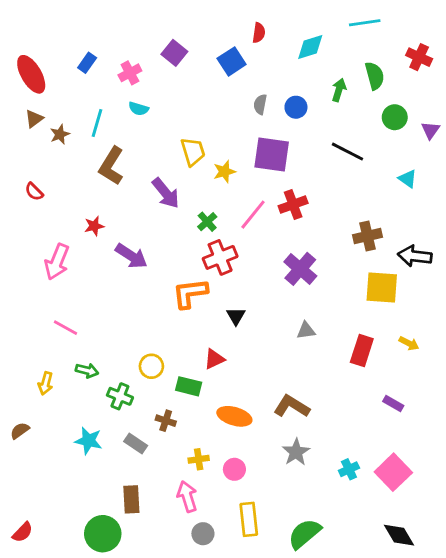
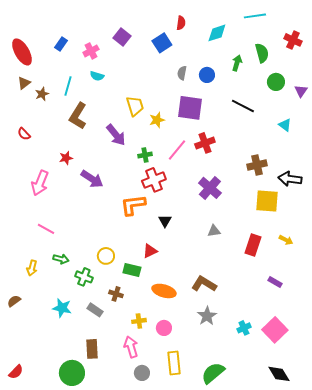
green cross: (207, 222) -> (145, 155), turned 32

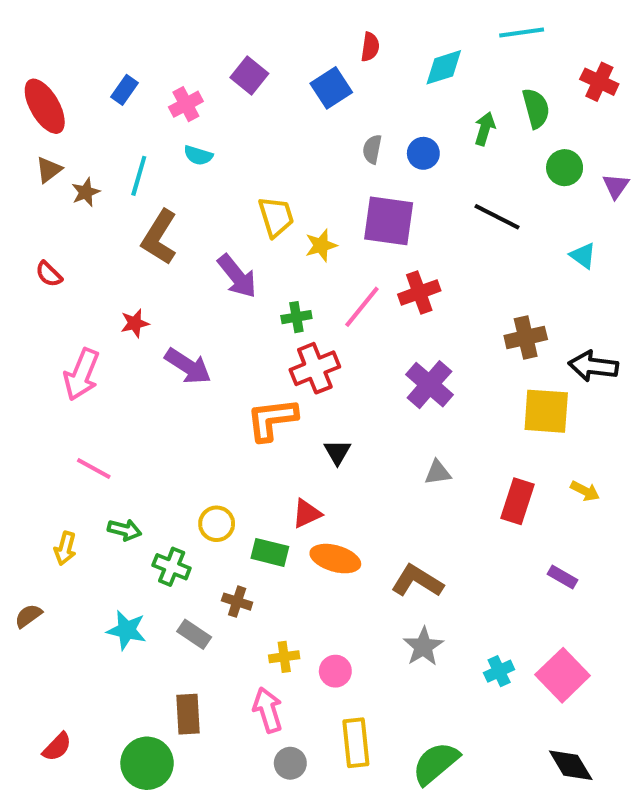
orange ellipse: (164, 291) -> (335, 559), moved
red semicircle: (16, 372) -> (57, 747), moved

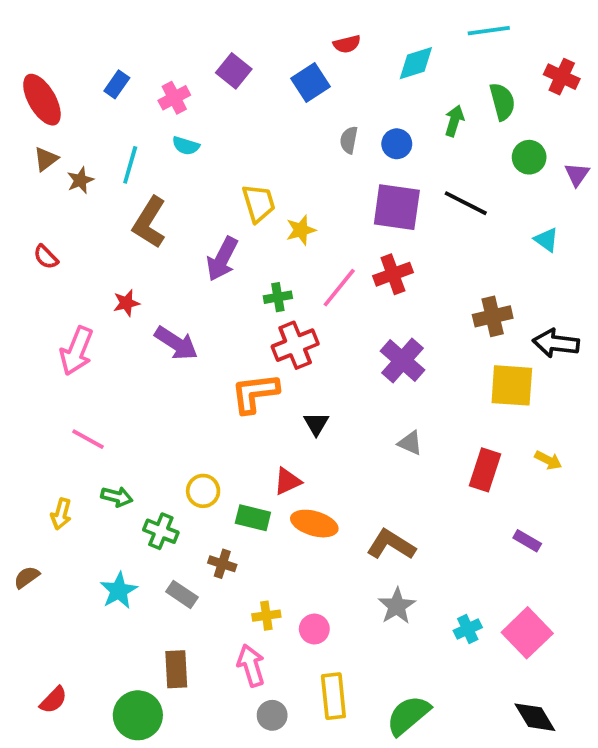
red semicircle: (370, 47) -> (347, 44), turned 68
purple square: (389, 221) -> (397, 207), moved
purple arrow: (237, 276) -> (222, 259), turned 66
gray triangle: (438, 473) -> (410, 443), turned 32
cyan star: (127, 630) -> (119, 591), turned 30

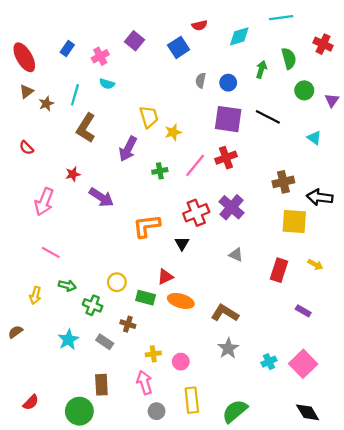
red cross: (295, 345) -> (196, 213), moved

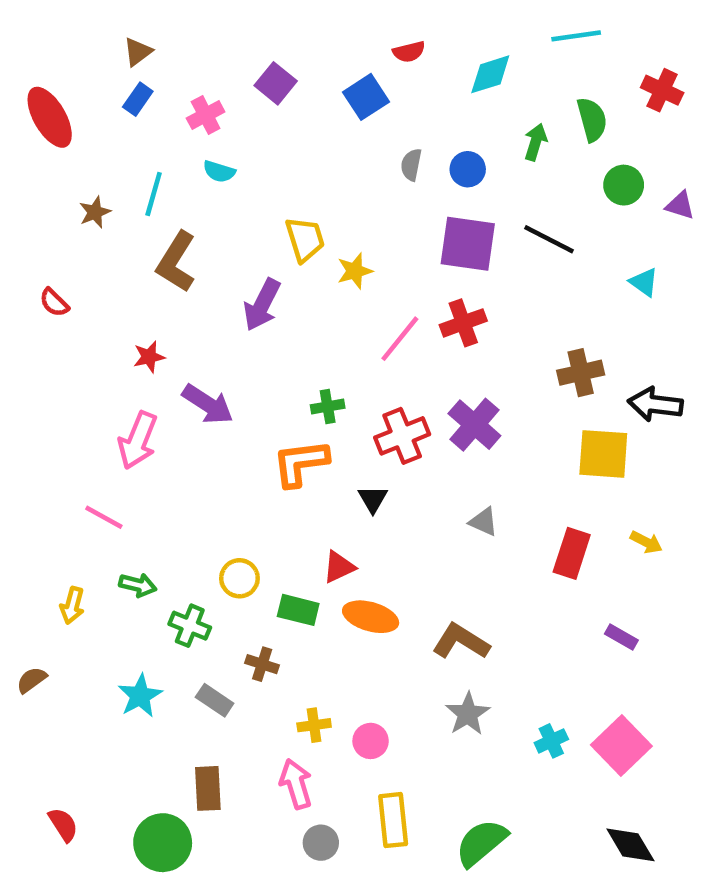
brown triangle: (26, 91) -> (138, 52), moved
purple triangle: (332, 100) -> (680, 205), turned -48
green cross: (160, 171) -> (328, 407), moved
pink arrow: (44, 202) -> (138, 440), moved
red semicircle: (31, 402) -> (63, 825), turned -77

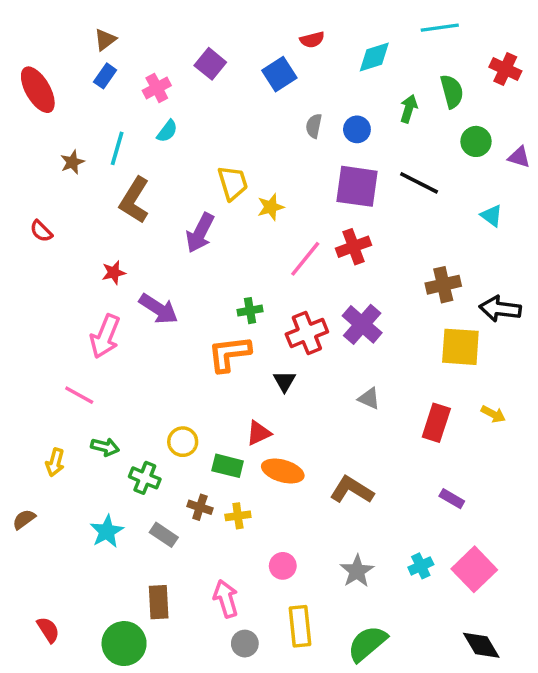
cyan semicircle: (219, 171) -> (167, 131), turned -70
purple rectangle: (621, 637) -> (452, 499), moved
gray star: (468, 714) -> (357, 571), moved
yellow cross: (314, 725) -> (238, 516), moved

